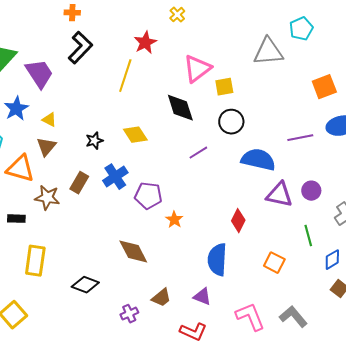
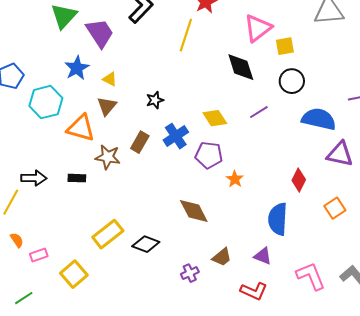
yellow diamond: (135, 135) -> (215, 118), moved
yellow rectangle: (35, 261) -> (108, 234), moved, turned 44
orange square: (274, 263) -> (335, 208), moved, turned 30

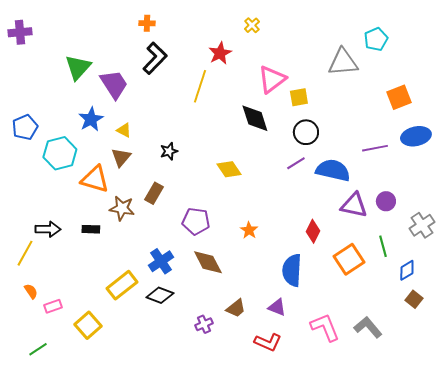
purple line: (259, 112) -> (296, 163), moved
blue cross: (176, 136) -> (161, 261), moved
purple pentagon: (209, 155) -> (196, 221), moved
orange square: (335, 208) -> (349, 259), size x1.4

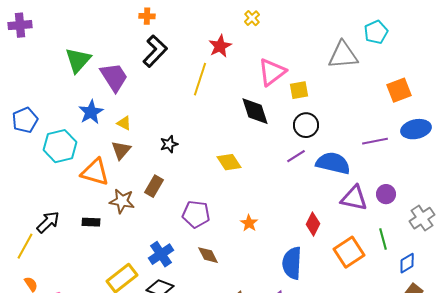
black arrow: (48, 229) -> (48, 222), turned -45
brown diamond: (208, 262) -> (208, 255), size x0.7

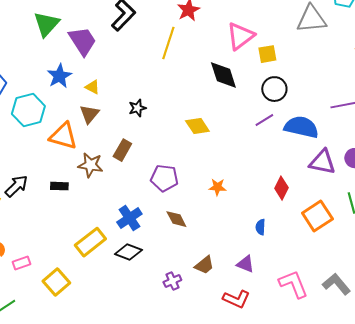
orange star: (249, 223) -> (217, 187), turned -30
blue semicircle: (292, 263) -> (260, 227), size x0.5

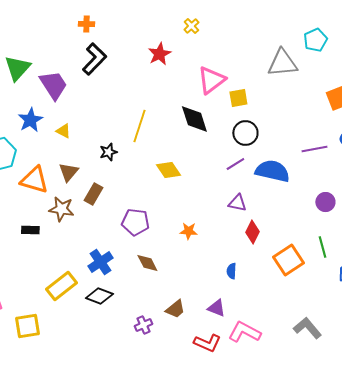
yellow line: (168, 43) -> (139, 126), moved
brown triangle: (89, 114) -> (68, 172), moved
purple triangle: (322, 162) -> (237, 203), moved, size x0.7
yellow square: (56, 282) -> (27, 326), turned 32
pink L-shape: (293, 284) -> (244, 332), moved, turned -40

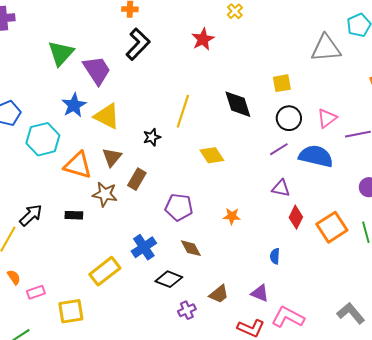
pink triangle: (211, 80) -> (327, 118), moved, size x0.7
yellow triangle: (63, 131) -> (107, 116), size x1.8
orange square: (288, 260) -> (332, 227), moved
black diamond: (99, 296) -> (169, 279), moved

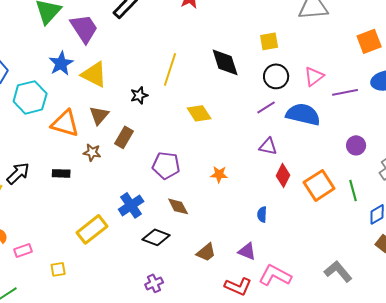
brown star: (105, 194) -> (92, 152), size x0.7
purple cross: (187, 310) -> (154, 283), moved
yellow square: (71, 311) -> (58, 269), size x0.6

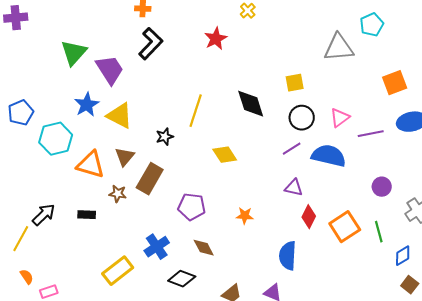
brown rectangle: (124, 137) -> (150, 179), size x1.4
blue semicircle: (262, 214) -> (288, 256), size x1.8

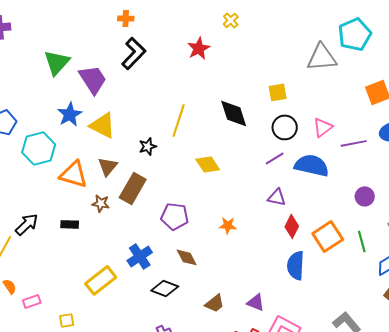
cyan pentagon: (372, 25) -> (355, 34), size x1.4
blue semicircle: (288, 256) -> (296, 265), moved

